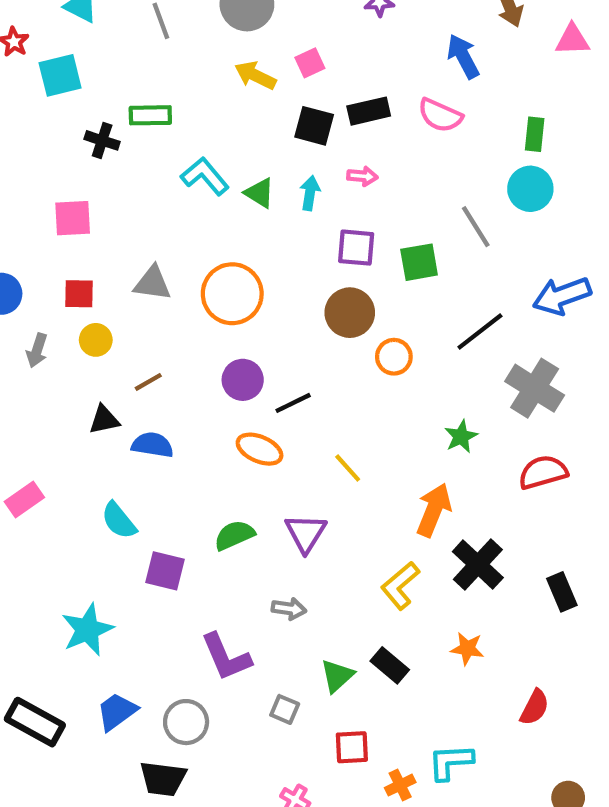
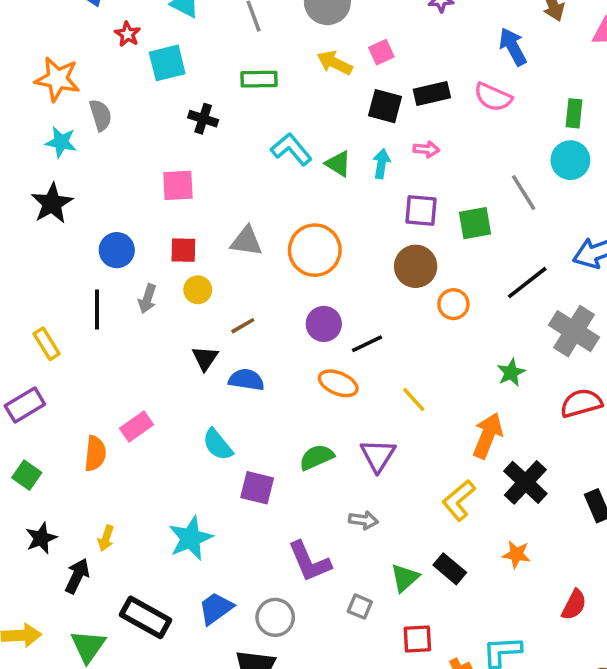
green rectangle: (150, 115) -> (259, 79), moved
black triangle: (104, 420) -> (205, 358), turned -44

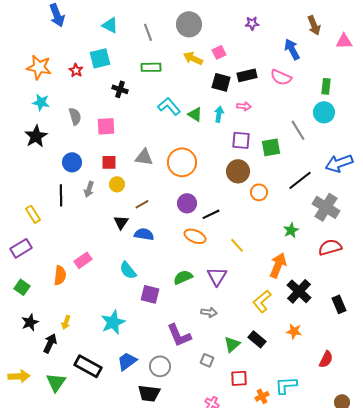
red star: (128, 34) -> (76, 70), moved
gray semicircle: (101, 115) -> (75, 116), moved

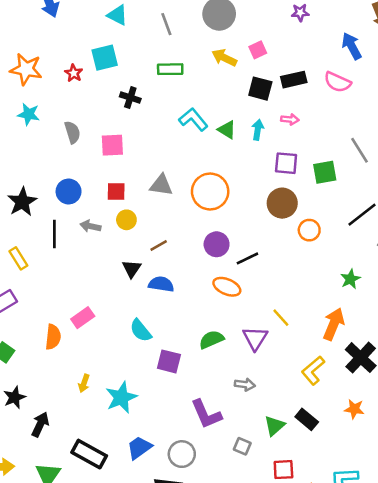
black star: (36, 136) -> (22, 202), moved
gray arrow: (89, 189) -> (90, 226), turned 84
yellow line: (237, 245) -> (281, 318), moved
yellow arrow: (66, 322) -> (84, 383), moved

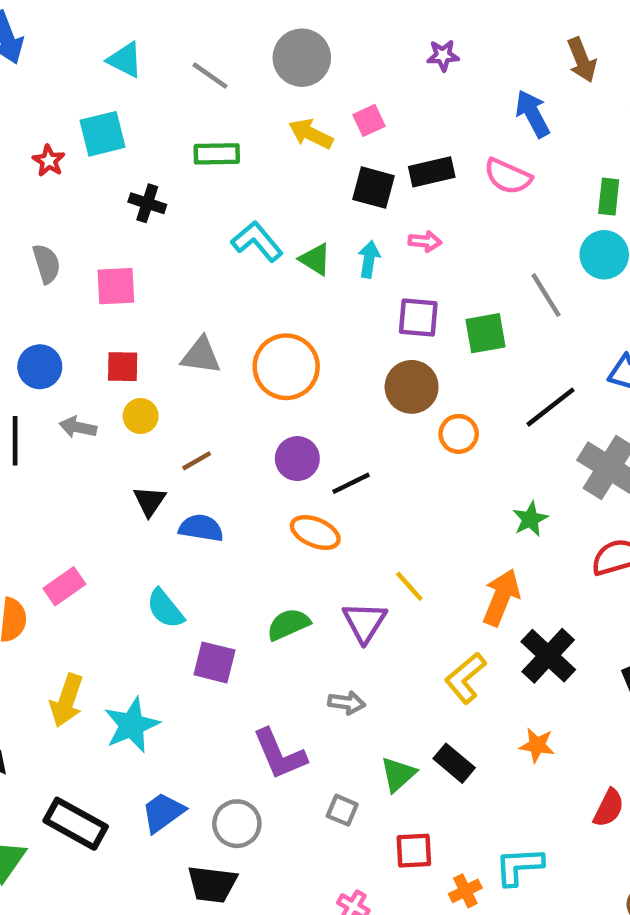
gray line: (166, 24) -> (210, 76), turned -35
yellow arrow: (84, 383) -> (67, 700), size x1.6

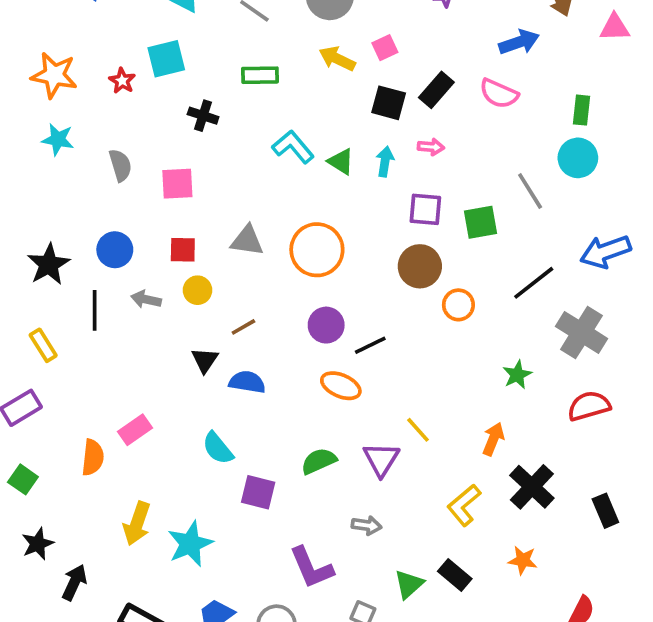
blue arrow: (533, 114) -> (519, 42), turned 99
black rectangle: (432, 172) -> (436, 90), turned -36
orange arrow: (501, 597) -> (493, 439), size x0.7

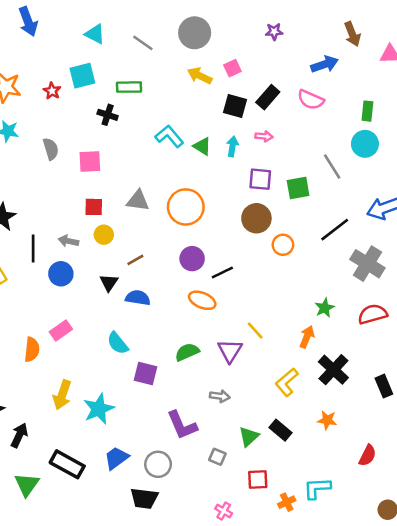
green rectangle: (260, 75) -> (129, 87), moved
blue circle: (115, 250) -> (61, 274), moved
green star: (517, 375) -> (325, 308), moved

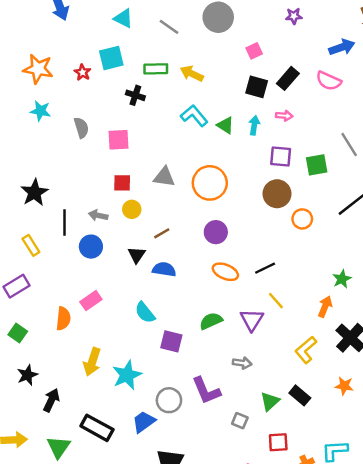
yellow arrow: (200, 76) -> (192, 74), moved
black line: (222, 273) -> (265, 268), moved
gray circle: (158, 464) -> (169, 400), moved

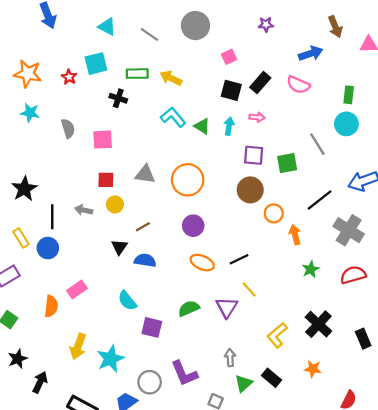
blue circle: (91, 247) -> (48, 248), moved
orange arrow: (325, 307) -> (295, 235), moved, turned -36
gray arrow: (242, 363) -> (230, 358), moved, turned -102

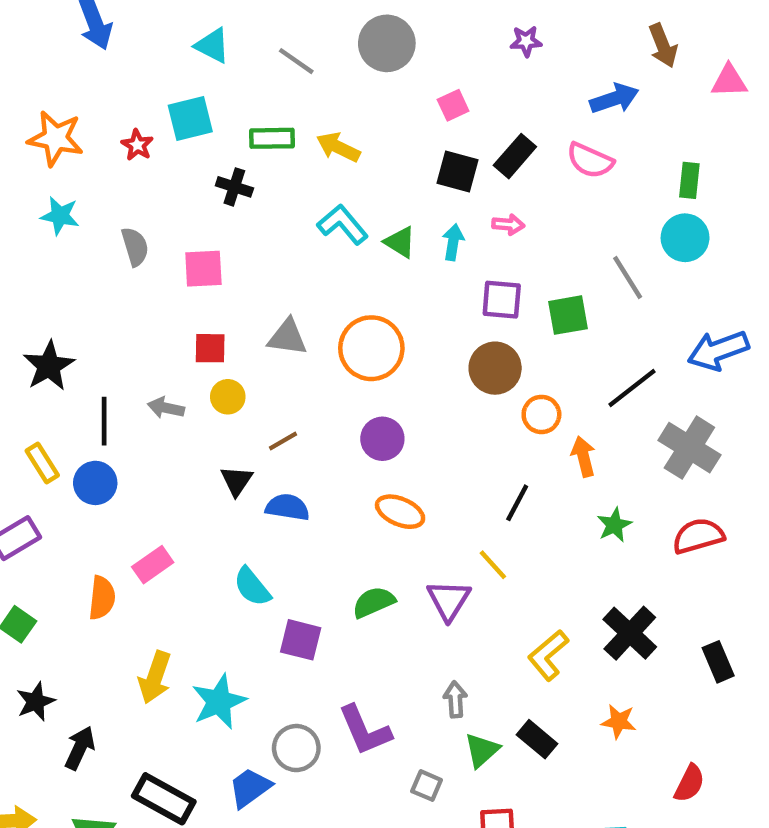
black line: (239, 259) -> (517, 503), moved, turned -36

